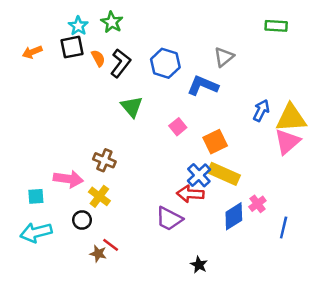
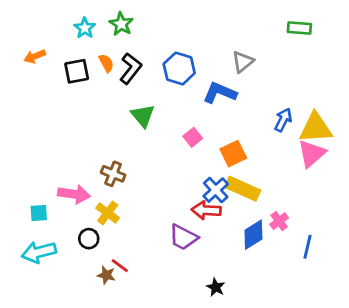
black square: (72, 47) -> (77, 71), moved

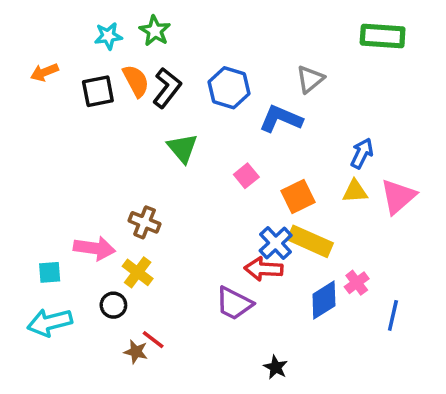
cyan star: (85, 28) -> (108, 36), turned 30
green rectangle: (299, 28) -> (383, 36), size x1.4
orange semicircle: (106, 63) -> (136, 81), size x1.4
yellow triangle: (316, 128) -> (355, 191), moved, size x0.6

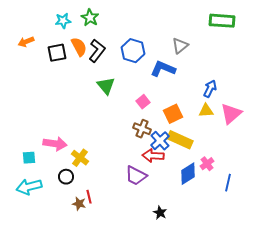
brown cross: (145, 222) -> (142, 129), moved
red line: (153, 340) -> (89, 197), turned 40

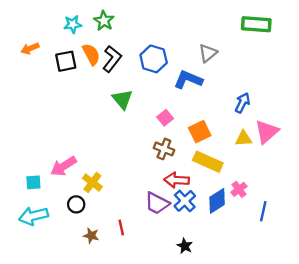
yellow triangle: (206, 111) -> (244, 139), moved
blue cross: (160, 141) -> (185, 201), moved
pink arrow: (55, 144) -> (63, 166), turned 140
red line: (89, 197) -> (121, 227), moved

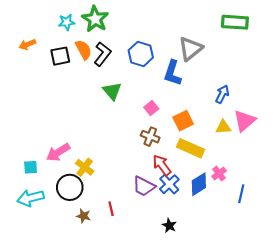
green star: (104, 21) -> (95, 19), size x1.4
gray triangle: (208, 53) -> (190, 49), size x1.4
blue L-shape: (188, 80) -> (172, 73), turned -95
red arrow: (177, 180) -> (162, 165), turned 50
black circle: (76, 204) -> (70, 187), size x1.6

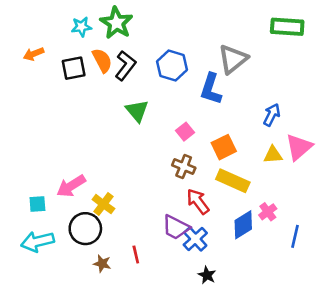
blue cross: (169, 184) -> (195, 239), moved

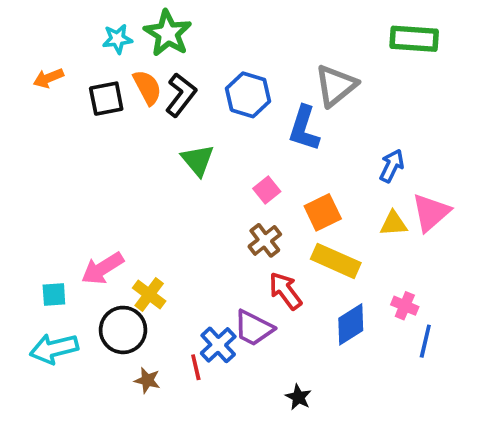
brown cross: (184, 166) -> (265, 240), turned 30
pink cross: (268, 212) -> (405, 306), moved, turned -30
blue cross: (195, 239) -> (218, 345), moved

